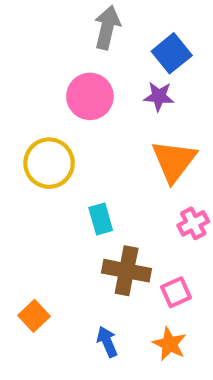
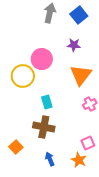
blue square: (172, 53) -> (79, 15), moved
pink circle: (90, 96) -> (42, 59), moved
brown cross: (127, 271) -> (44, 127), moved
pink square: (176, 292) -> (88, 143), moved

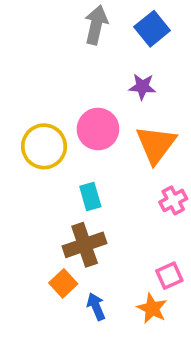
pink circle: (42, 59) -> (98, 129), moved
brown cross: (44, 127) -> (85, 245), turned -30
orange square: (16, 147) -> (63, 283), moved

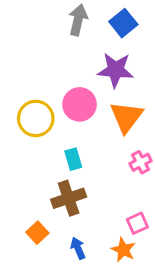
purple star: (142, 87) -> (115, 70), size x1.6
orange square: (63, 283) -> (37, 233), moved

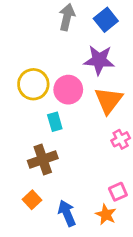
yellow circle: (36, 118) -> (33, 84), moved
cyan rectangle: (73, 159) -> (55, 122), moved
brown cross: (69, 198) -> (43, 159), moved
blue arrow: (78, 248) -> (67, 213), size x1.4

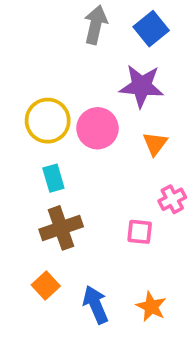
orange triangle: (109, 100) -> (155, 144), size x0.6
cyan rectangle: (55, 122) -> (53, 178), moved
pink square: (118, 192) -> (140, 232), moved, turned 30

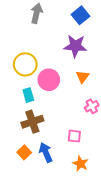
gray arrow: (96, 25) -> (36, 13), moved
pink circle: (97, 128) -> (49, 80), moved
pink square: (140, 232) -> (74, 136), moved
blue arrow: (96, 305) -> (46, 152), moved

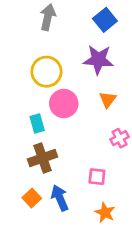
yellow circle: (25, 64) -> (46, 72), moved

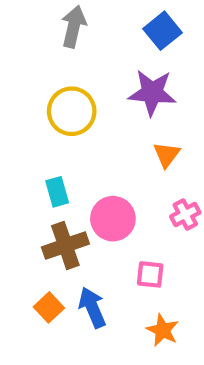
pink circle: (64, 104) -> (113, 219), moved

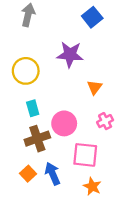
gray arrow: (74, 27) -> (28, 15), moved
purple star: (152, 93) -> (70, 55), moved
yellow circle: (72, 111) -> (26, 71), moved
pink square: (150, 274) -> (85, 155), size x1.6

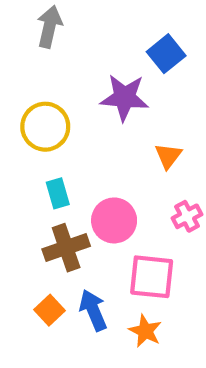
blue square: (92, 17) -> (166, 54), moved
orange star: (92, 186) -> (145, 331), moved

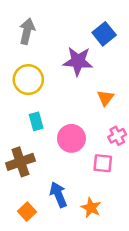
gray arrow: (49, 27) -> (27, 31), moved
brown cross: (66, 248) -> (20, 162), moved
pink square: (152, 277) -> (103, 163), moved, size x0.7
orange square: (49, 310) -> (27, 212), moved

